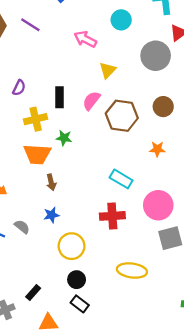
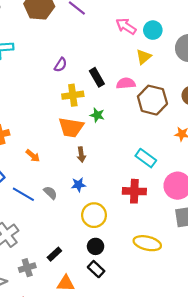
cyan circle: (121, 20) -> (153, 30), moved
black rectangle: (60, 97) -> (97, 77), turned -36
pink semicircle: (91, 101) -> (126, 83), turned 42

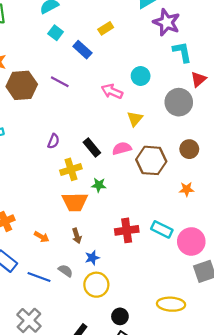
cyan circle: (153, 30) -> (141, 76), moved
brown arrow: (81, 155) -> (77, 236), moved
cyan rectangle: (146, 158) -> (162, 229), moved
red cross: (134, 191) -> (127, 230), moved
yellow circle: (94, 215) -> (96, 285), moved

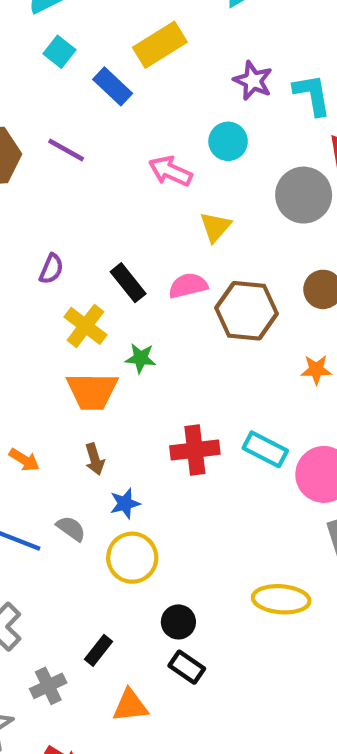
purple star: (167, 22) -> (253, 81), moved, size x0.7
yellow rectangle: (106, 28) -> (160, 45), size x1.6
yellow cross: (71, 169) -> (85, 326), turned -36

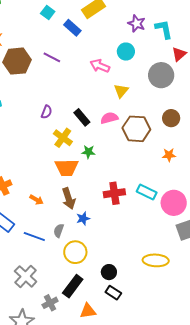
brown arrow: (95, 459) -> (69, 199), size x1.5
gray semicircle: (71, 528) -> (59, 231), turned -104
yellow circle: (132, 558) -> (75, 252), moved
black rectangle: (98, 650) -> (73, 286), size x1.6

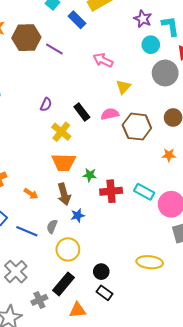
cyan circle: (126, 52) -> (151, 45), moved
brown hexagon: (17, 61) -> (26, 38), moved
green star: (88, 152) -> (90, 175), moved

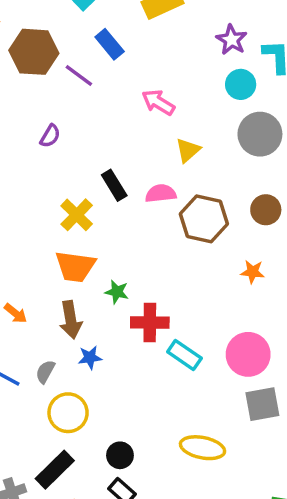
blue rectangle: (77, 20) -> (110, 44), moved
purple semicircle: (46, 104) -> (50, 136), moved
cyan rectangle: (144, 192) -> (184, 355), moved

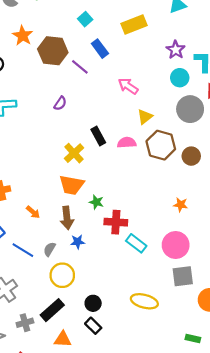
brown hexagon: (204, 219) -> (161, 145), moved
orange star: (253, 272) -> (181, 205), moved

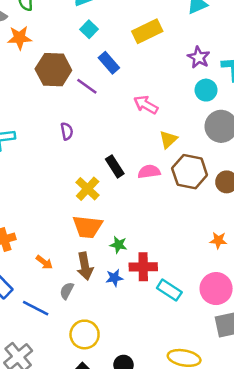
orange star: (23, 36) -> (20, 38), moved, turned -30
purple semicircle: (60, 103) -> (67, 131), turned -40
blue star: (78, 242) -> (114, 278), moved
gray semicircle: (50, 249) -> (67, 291), moved

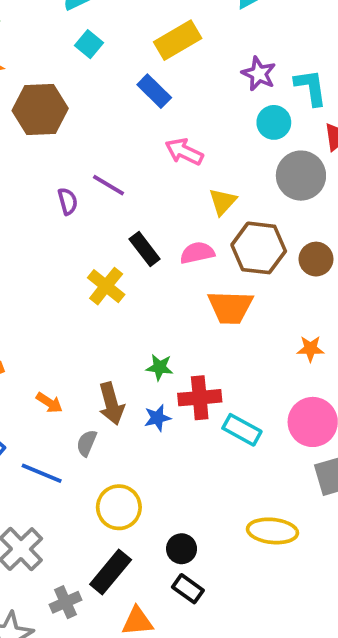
blue rectangle: (109, 63) -> (154, 91), moved
purple line: (87, 86) -> (108, 185), moved
orange trapezoid: (88, 227) -> (230, 307), moved

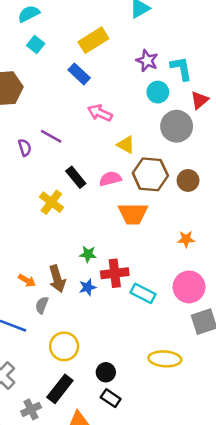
yellow triangle: (223, 202) -> (126, 145), turned -42
orange arrow: (49, 403) -> (27, 281), moved

